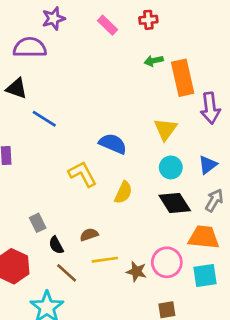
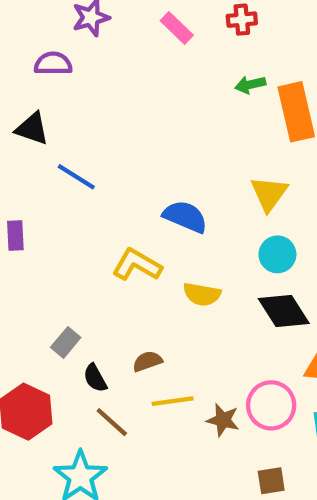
purple semicircle: (30, 48) -> (53, 64), size x0.7
yellow L-shape: (82, 174) -> (137, 265), turned -32
yellow semicircle: (123, 192) -> (202, 294), turned 75
gray rectangle: (38, 223) -> (66, 342), turned 66

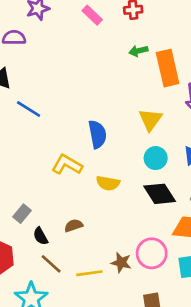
blue semicircle: (185, 217) -> (97, 134), turned 56
yellow line: (173, 401) -> (89, 273), moved

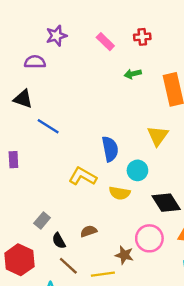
green arrow: (138, 51) -> (133, 74), moved
cyan circle: (156, 158) -> (137, 170), moved
pink circle: (152, 253) -> (149, 238), moved
brown star: (121, 263) -> (124, 255), moved

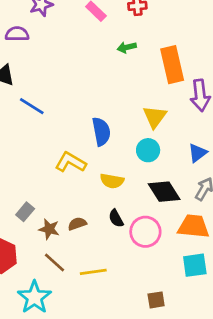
cyan circle: (137, 170) -> (148, 150), moved
black semicircle: (59, 241) -> (116, 218), moved
brown star: (124, 255) -> (49, 229), moved

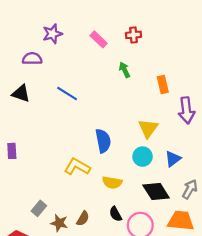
green arrow: (127, 47) -> (124, 70), turned 77
orange rectangle: (172, 65) -> (163, 84), size x0.6
blue line: (32, 106) -> (67, 93), moved
blue triangle: (198, 153) -> (173, 159), moved
brown semicircle: (77, 224) -> (83, 219), turned 140

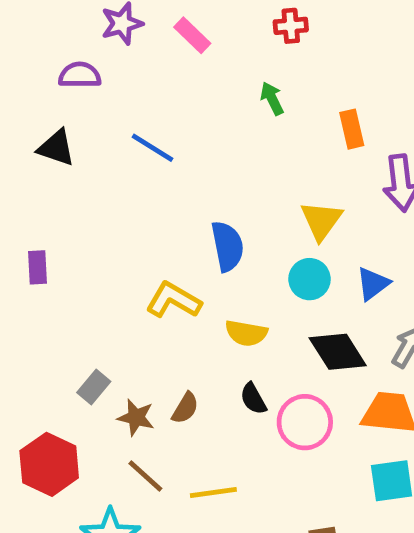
pink rectangle: (99, 39) -> (192, 35), moved

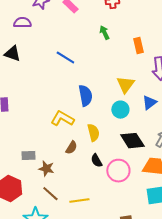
blue line: (152, 148) -> (65, 58), moved
blue triangle: (373, 284) -> (149, 103), moved
yellow semicircle: (246, 333) -> (93, 133), turned -114
gray rectangle: (94, 387) -> (28, 156), turned 48
brown semicircle: (185, 408) -> (71, 148), moved

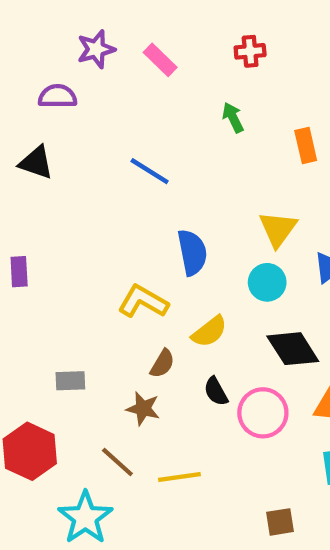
yellow semicircle: (93, 133) -> (209, 332), turned 66
brown star: (46, 169) -> (143, 409), moved

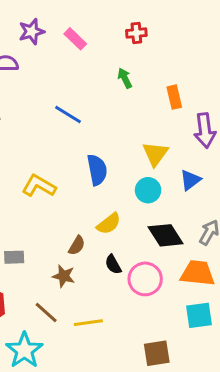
yellow L-shape: (143, 302) -> (39, 186), moved
brown square: (280, 522) -> (157, 353), size x1.4

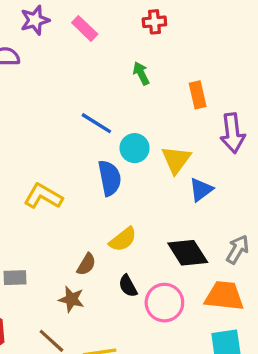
blue line: (68, 115) -> (96, 123), moved
blue triangle: (190, 180) -> (201, 190), moved
cyan circle: (148, 190) -> (135, 148), moved

